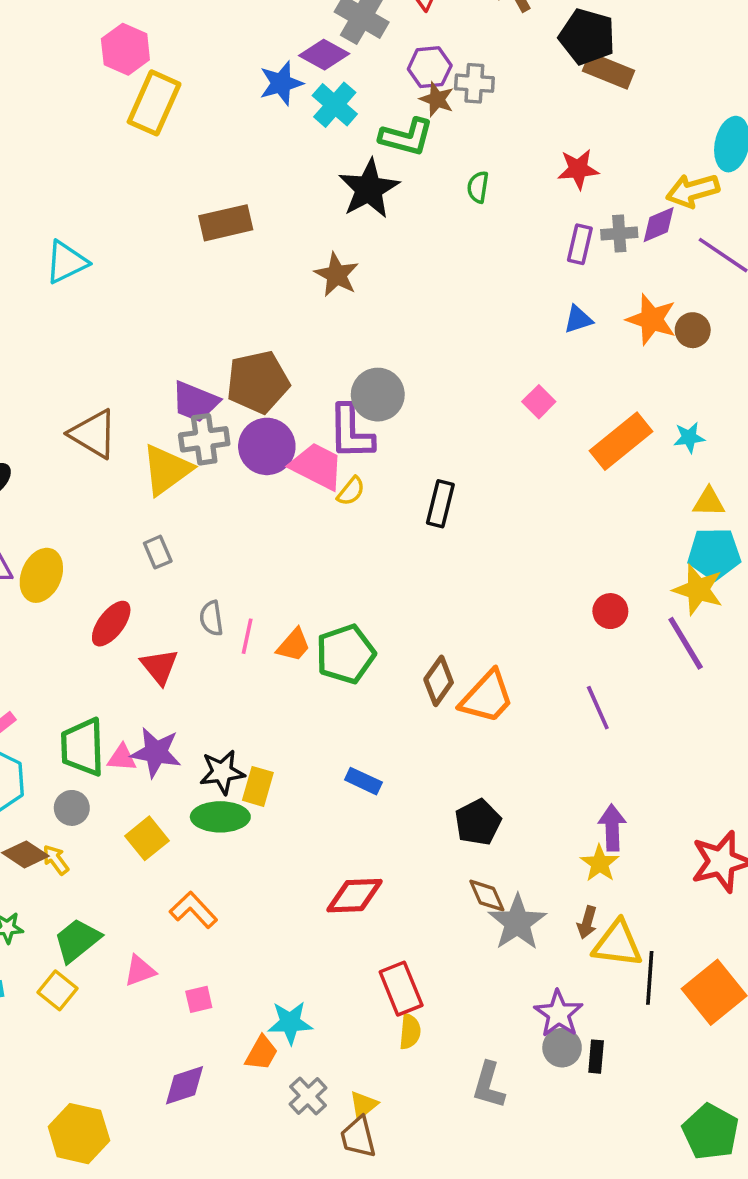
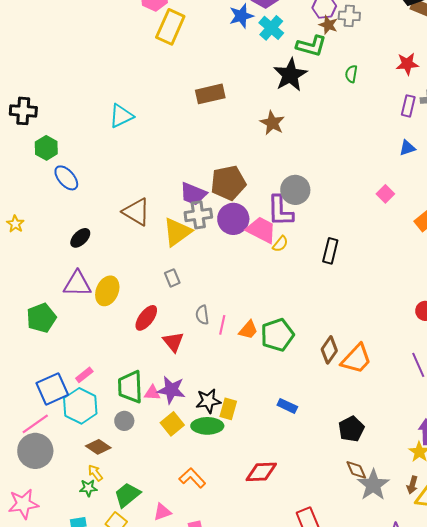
yellow square: (147, 838) -> (172, 424), moved
yellow arrow: (56, 860) -> (95, 473), moved
red diamond: (354, 896) -> (261, 472), moved

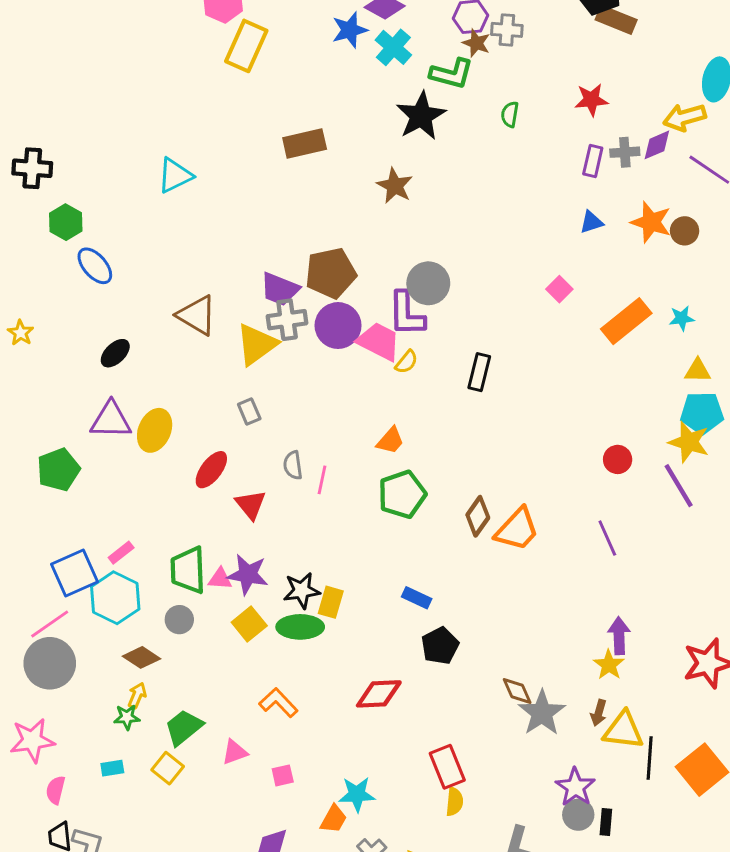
orange trapezoid: (248, 330) -> (390, 441), moved
black pentagon: (351, 429) -> (440, 646), moved
yellow arrow: (95, 473) -> (137, 695), turned 60

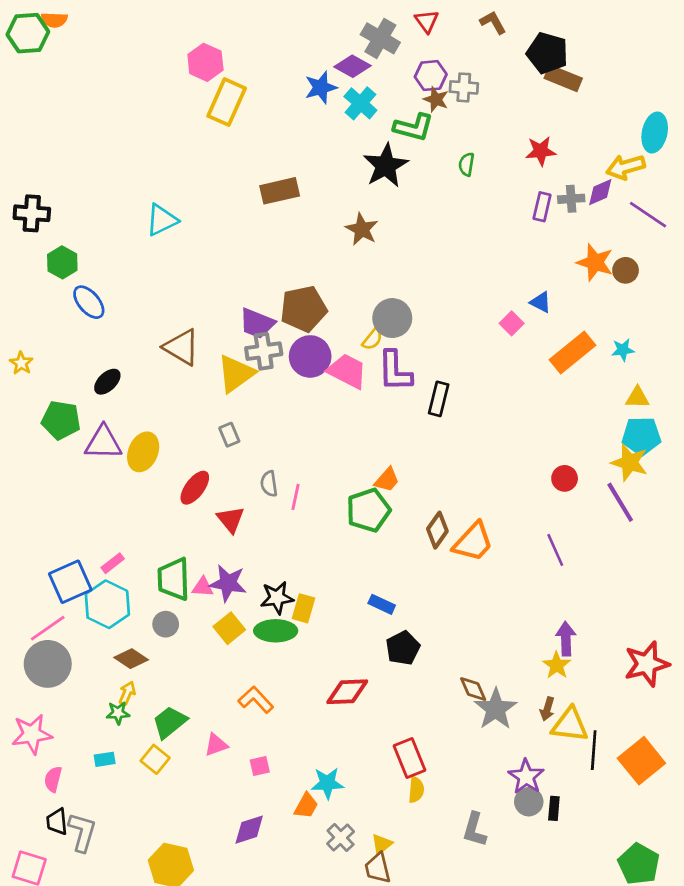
blue triangle: (591, 222) -> (541, 302), moved, turned 45
purple L-shape: (406, 314) -> (395, 371), moved
yellow semicircle: (406, 362) -> (372, 339), moved
orange trapezoid: (390, 441) -> (387, 480), moved
green pentagon: (58, 470) -> (61, 420), moved, turned 30

